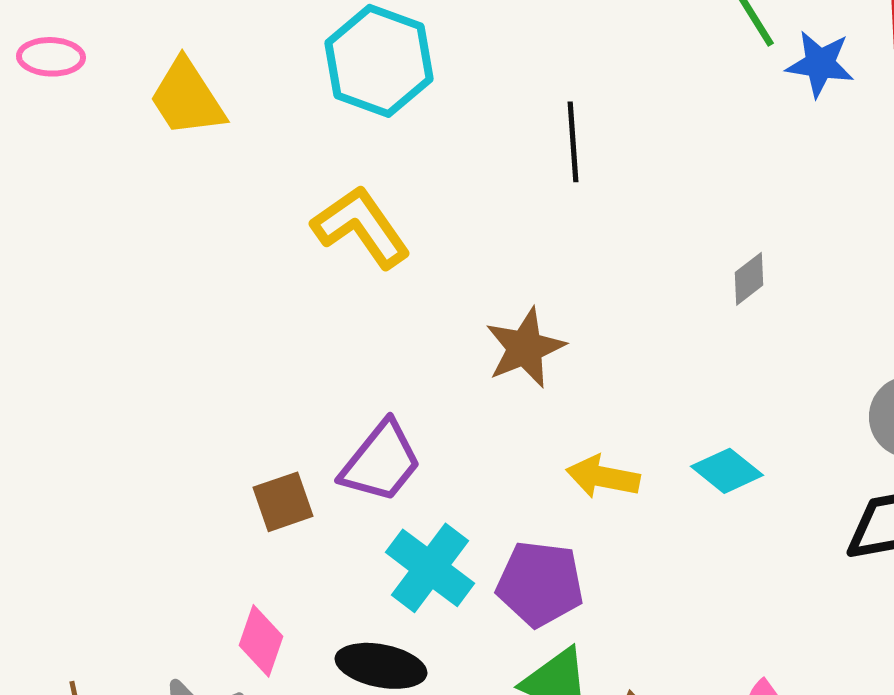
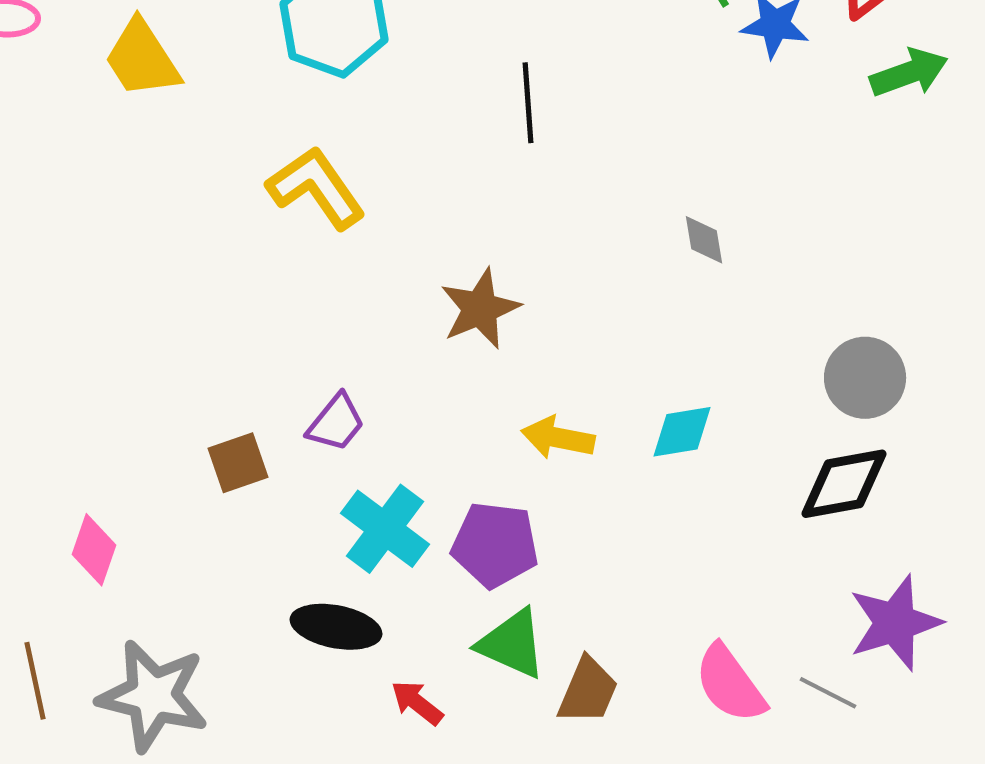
gray diamond: (749, 279) -> (704, 240), turned -62
purple trapezoid: (381, 462) -> (336, 423), size x0.7
cyan diamond: (727, 471) -> (682, 432), turned -48
pink diamond: (261, 641) -> (94, 550), moved

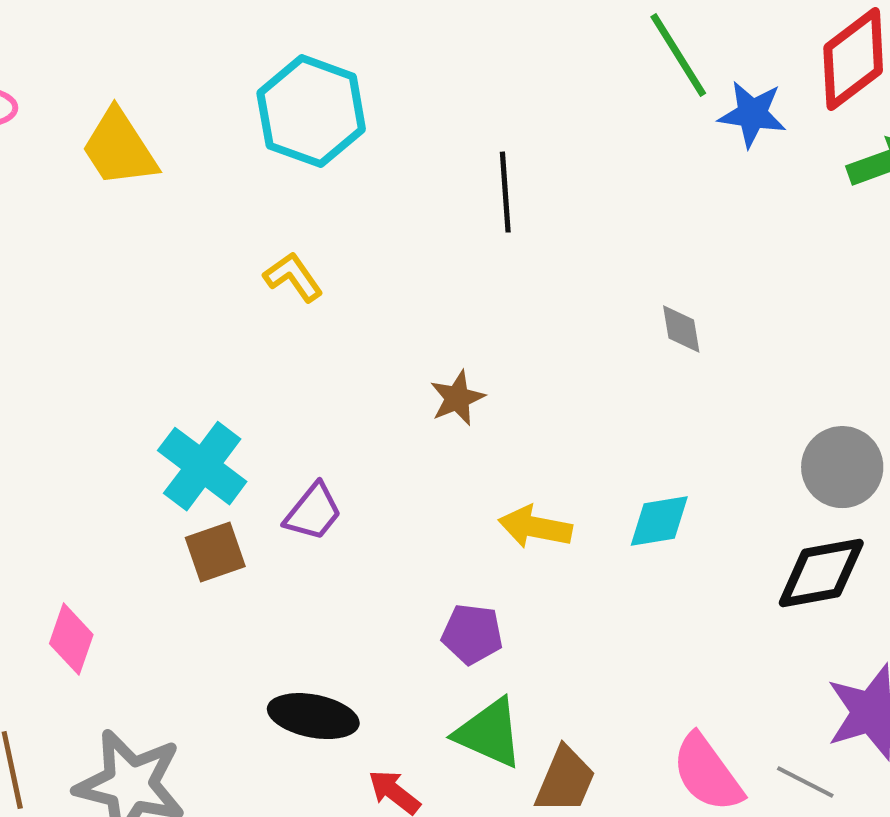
yellow L-shape: (316, 188) -> (293, 277), size x0.6
brown star: (480, 309) -> (457, 398), size x0.7
cyan cross: (385, 529) -> (202, 466), moved
purple pentagon: (495, 545) -> (472, 634), size x0.7

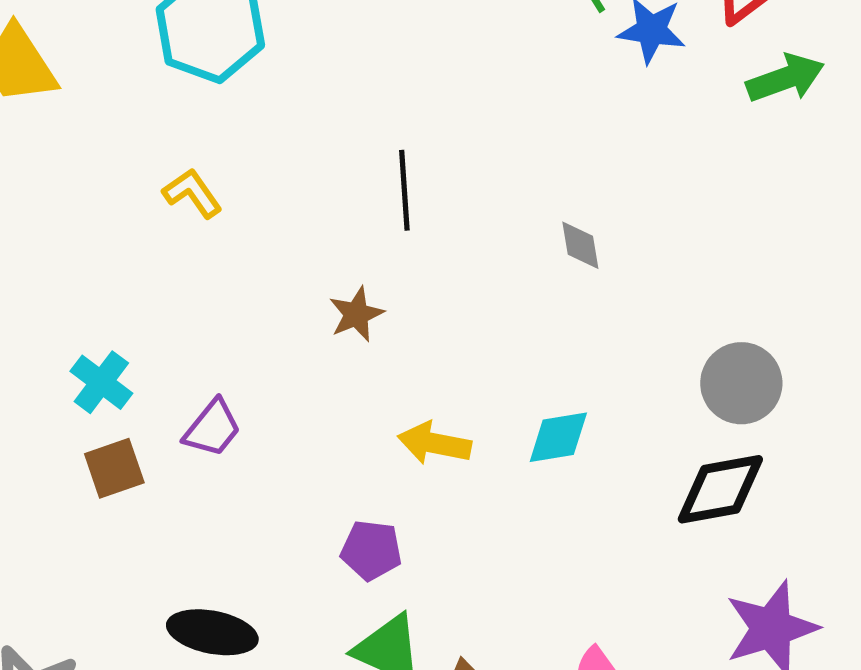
black line: (505, 192) -> (404, 190), moved
cyan cross: (202, 466) -> (101, 382), size x0.7

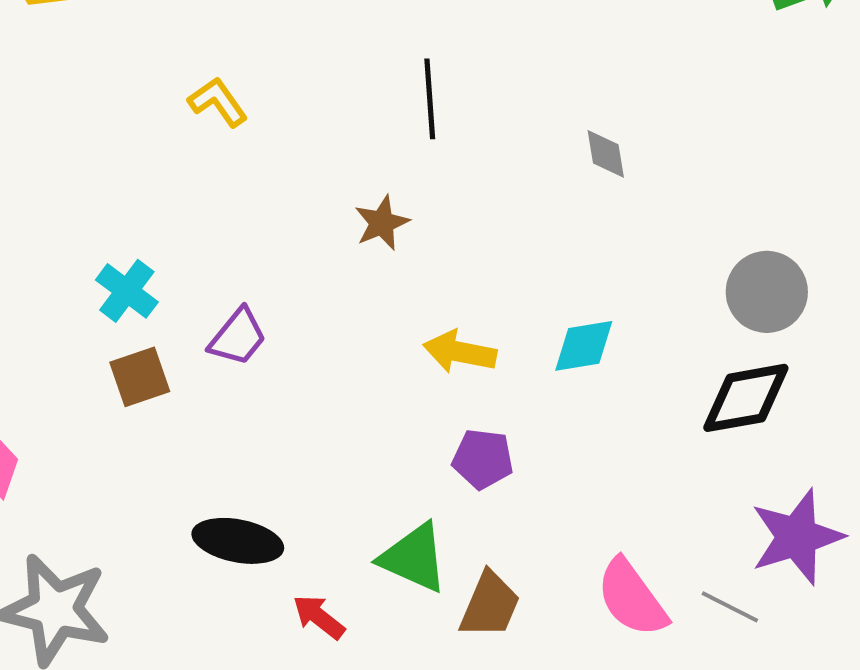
purple pentagon: (371, 550) -> (483, 459), moved

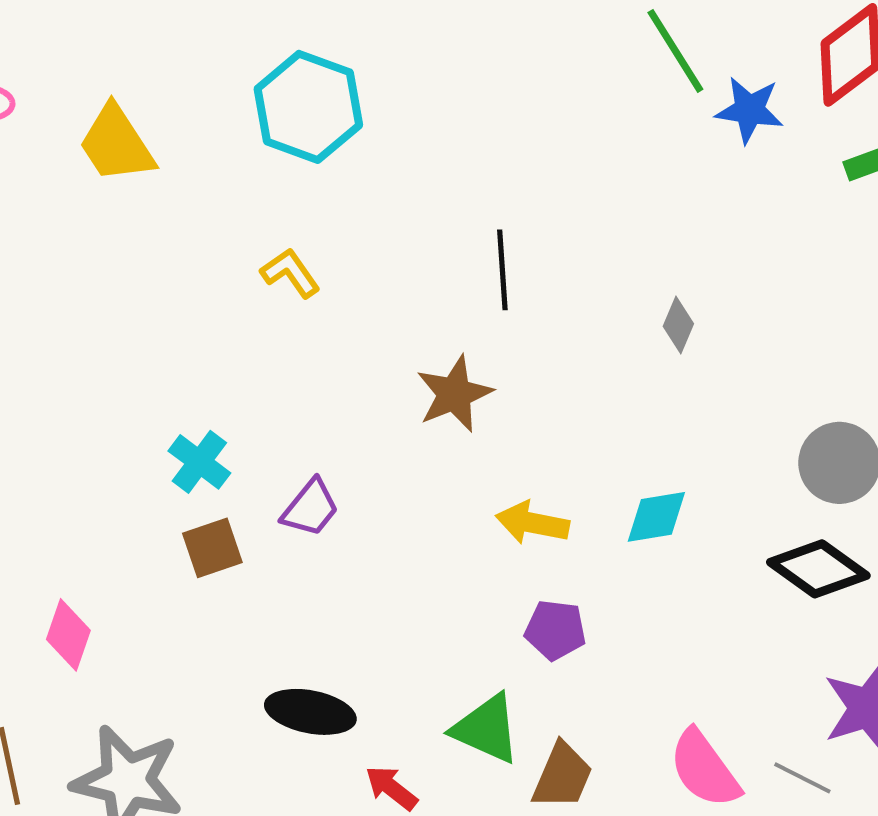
gray diamond: (606, 154) -> (678, 325), turned 32
brown star: (382, 223) -> (454, 394), size x1.4
black diamond: (746, 398) -> (818, 569), turned 46

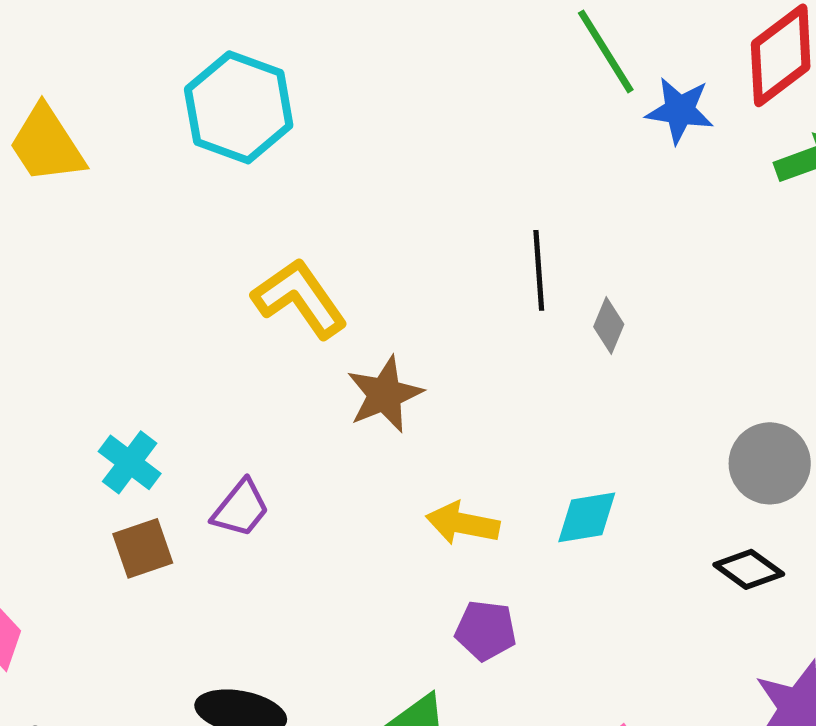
black line: (502, 270) -> (539, 270), moved
yellow L-shape: (290, 273) -> (300, 298), moved, size x1.6
black diamond: (818, 569) -> (749, 569), size x0.7

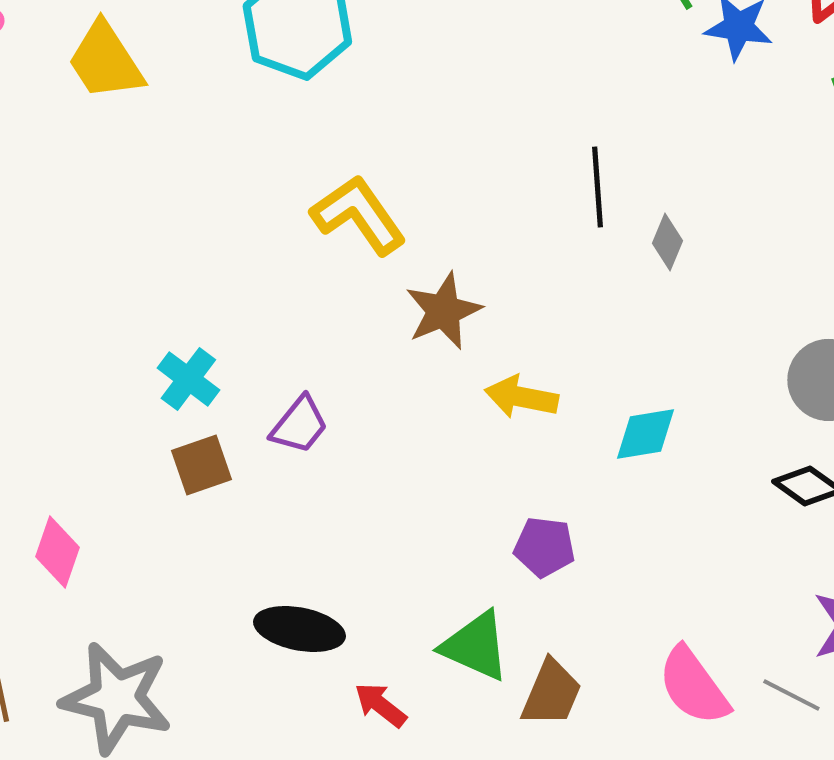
yellow arrow: (463, 523) -> (521, 397), moved

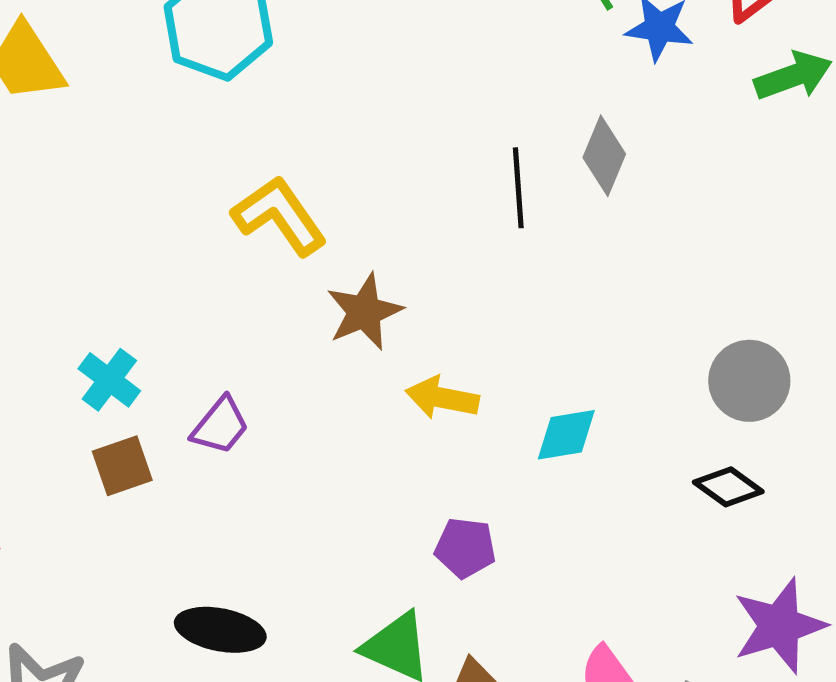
gray diamond: (667, 242) -> (604, 156), moved, size x1.4

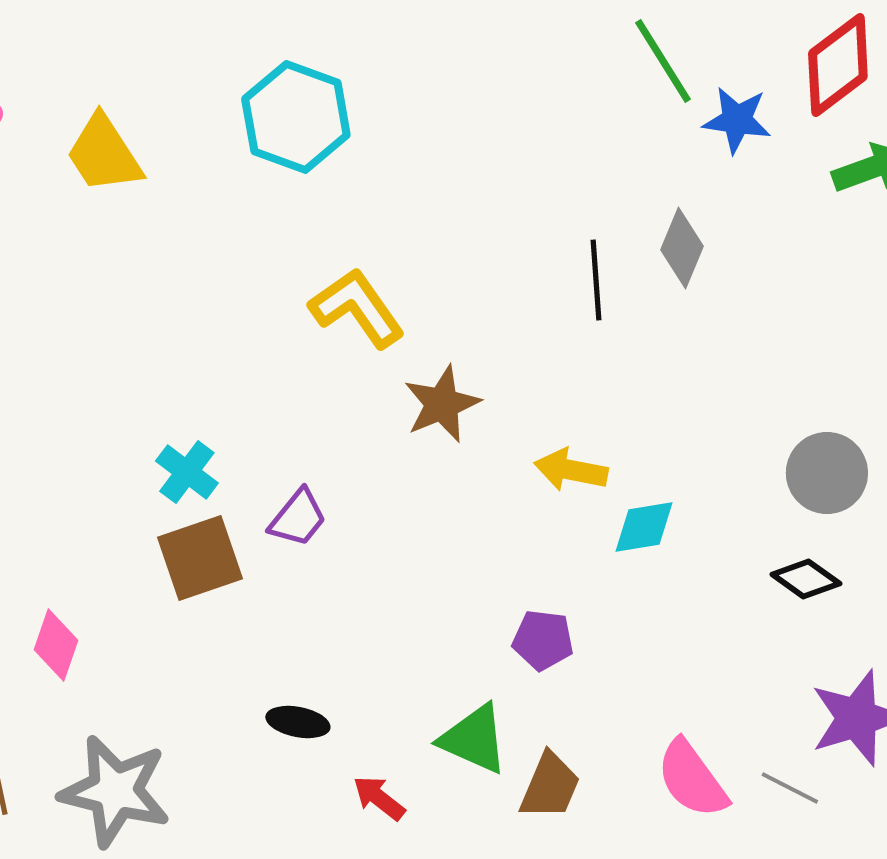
yellow arrow: (442, 398) -> (571, 470), moved
brown square: (122, 466) -> (200, 558), size x1.4
black ellipse: (220, 630) -> (298, 722), size x0.7

